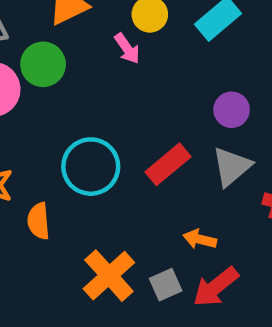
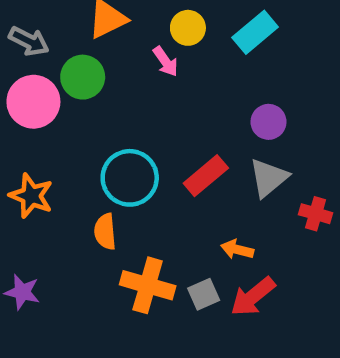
orange semicircle: (39, 221) -> (105, 232), moved
orange cross: (109, 276) -> (148, 285), turned -32

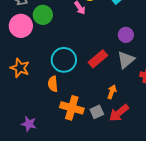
orange arrow: (237, 249) -> (112, 92), turned 96
purple star: (22, 292) -> (29, 124), moved

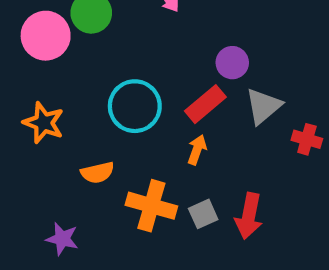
purple circle: (126, 35) -> (232, 63), moved
orange semicircle: (53, 84) -> (97, 172), moved, turned -98
orange arrow: (112, 92) -> (197, 150), moved
red arrow: (119, 113) -> (249, 216), turned -40

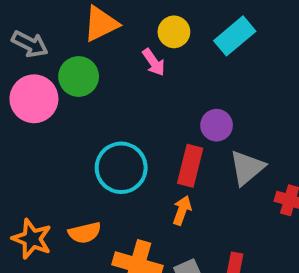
red rectangle: (205, 104) -> (190, 166), turned -36
orange star: (44, 123) -> (32, 239), moved

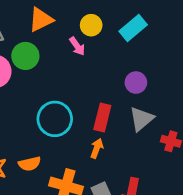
purple circle: (217, 125) -> (136, 83), moved

